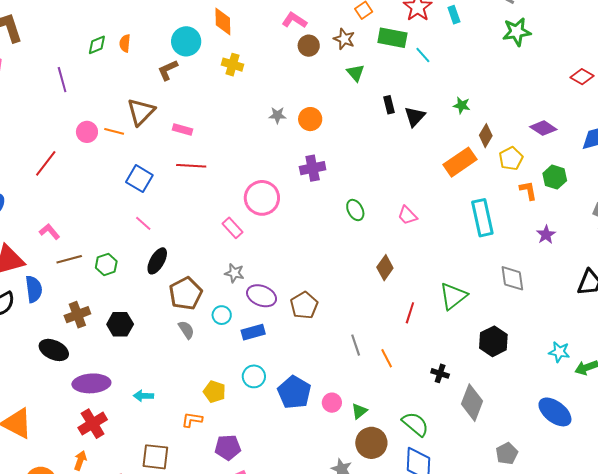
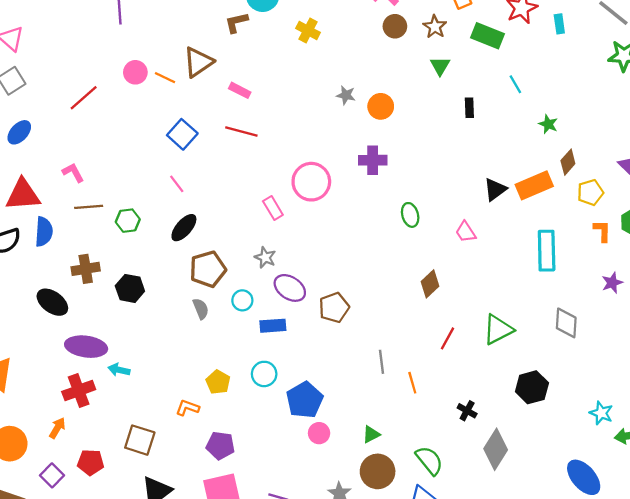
cyan line: (423, 55) -> (515, 84), moved
black triangle: (415, 117) -> (495, 189), moved
cyan arrow: (143, 396) -> (119, 370), moved
pink circle: (332, 403) -> (319, 433), moved

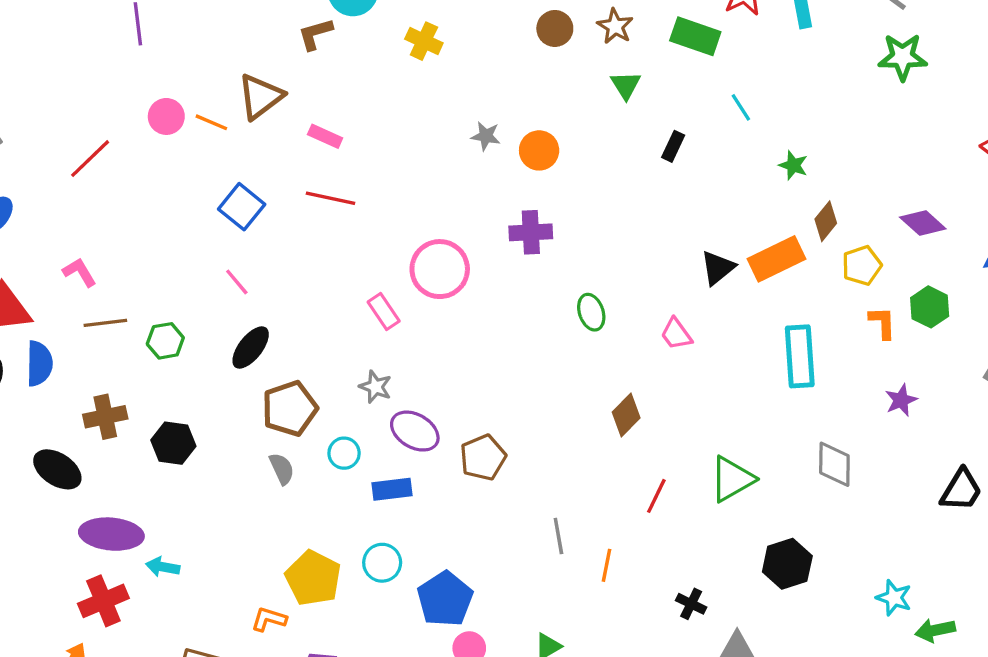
black rectangle: (469, 108) -> (673, 146), turned 30
yellow pentagon: (218, 382) -> (313, 578), size x1.5
orange line: (412, 383) -> (606, 565), turned 30

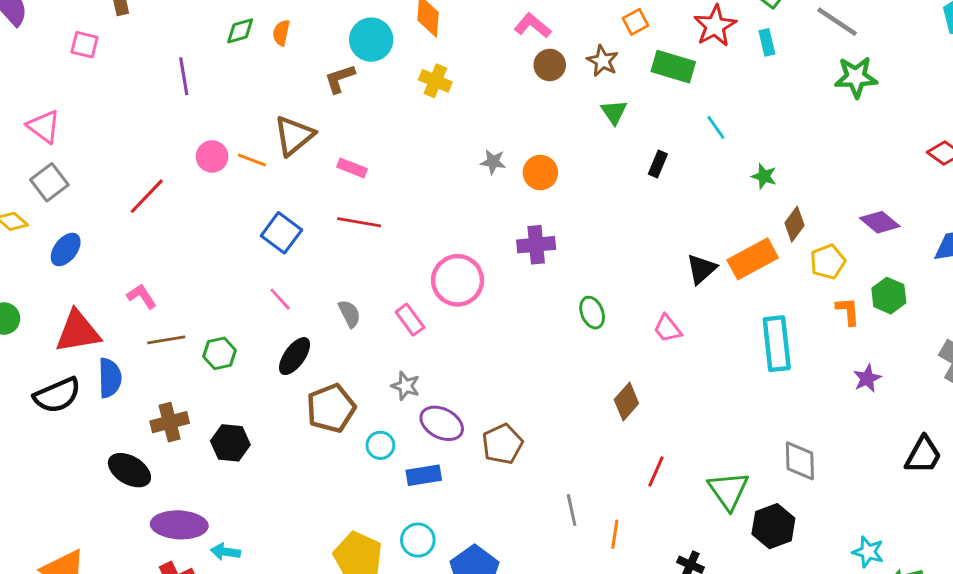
gray diamond: (834, 464) -> (800, 461), moved
gray semicircle: (282, 469) -> (349, 314), moved
green triangle: (732, 479) -> (728, 490), moved, turned -33

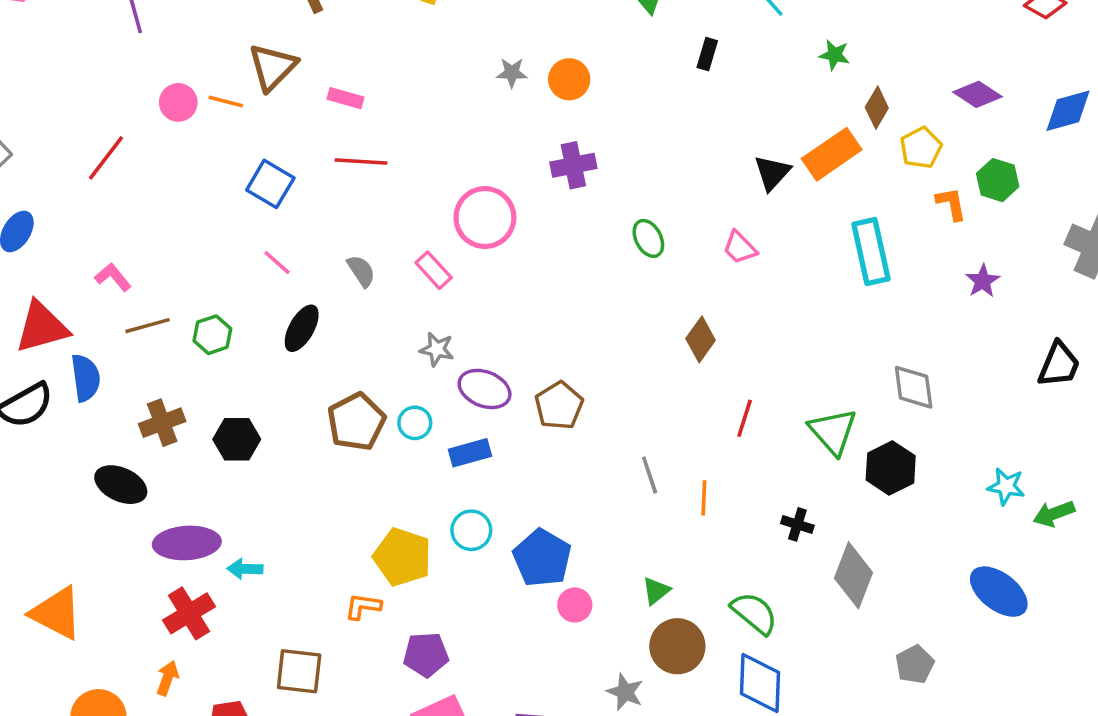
brown pentagon: (331, 408) -> (356, 422), moved

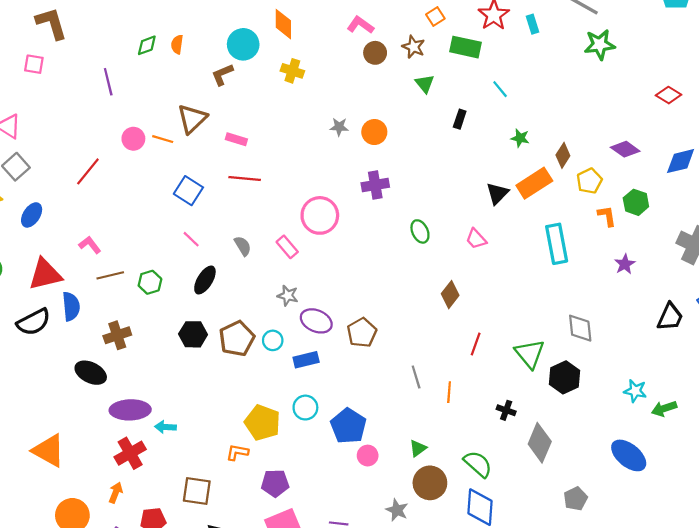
green star: (834, 55) -> (520, 138), moved
black hexagon: (237, 439) -> (193, 334), moved

